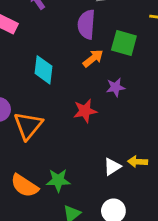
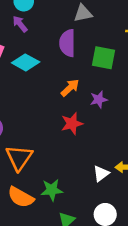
orange arrow: (93, 58) -> (70, 88), moved
cyan diamond: (43, 70) -> (26, 62), moved, turned -64
orange triangle: (28, 126) -> (19, 158), moved

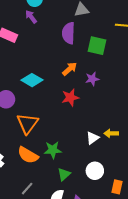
cyan diamond: (26, 62) -> (32, 80), moved

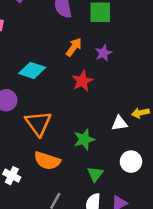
white triangle: (92, 138) -> (119, 123), turned 40
green star: (53, 150) -> (84, 139), moved

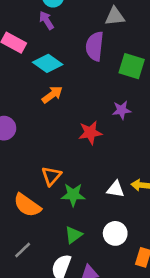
orange arrow: (74, 47) -> (52, 95), moved
cyan diamond: (32, 70) -> (48, 63), moved
orange triangle: (38, 123) -> (51, 176), moved, size x0.7

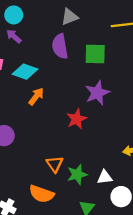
purple star: (122, 110) -> (97, 93), size x1.5
white triangle: (116, 189) -> (105, 177), moved

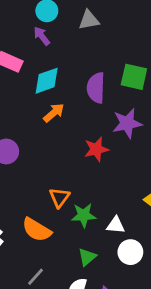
gray triangle: (70, 17) -> (89, 20), moved
purple semicircle: (60, 46) -> (96, 88), moved
cyan diamond: (25, 72) -> (47, 81), turned -50

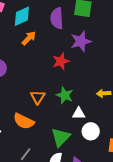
green star: (84, 215) -> (65, 95), moved, turned 30
green triangle: (87, 257) -> (61, 137), size x1.5

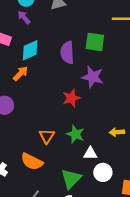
orange arrow: (29, 38) -> (21, 74), moved
purple star: (81, 41) -> (93, 77), turned 30

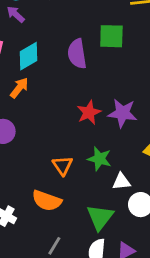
purple star: (93, 77) -> (122, 113), moved

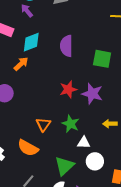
green square: (111, 36) -> (102, 59), moved

